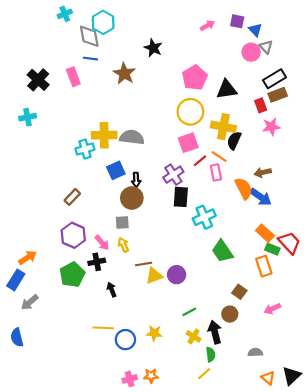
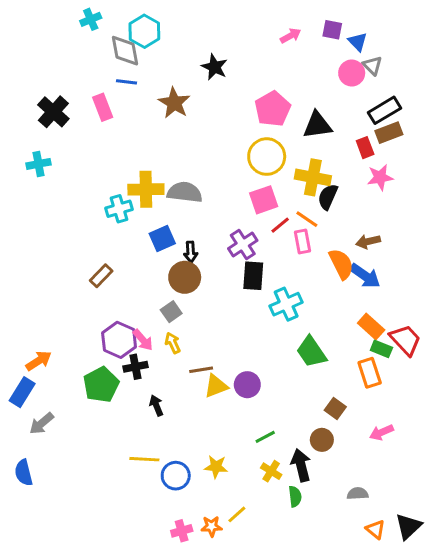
gray square: (122, 222) -> (171, 312), turned -32
purple hexagon: (73, 235) -> (119, 340), moved
yellow line: (204, 374) -> (237, 514), moved

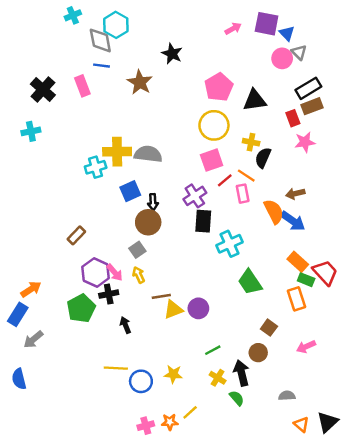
purple square: (332, 30) -> (267, 24), size x1.5
yellow cross: (313, 177) -> (251, 142), size x0.6
brown rectangle: (101, 276) -> (76, 235), moved
green semicircle: (295, 497) -> (237, 398), turned -35

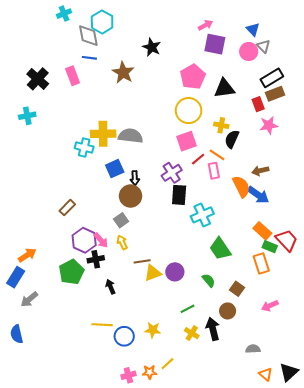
purple square: (267, 24) -> (215, 44), moved
cyan cross: (96, 167) -> (84, 147), turned 30
green semicircle: (237, 398) -> (209, 280), moved

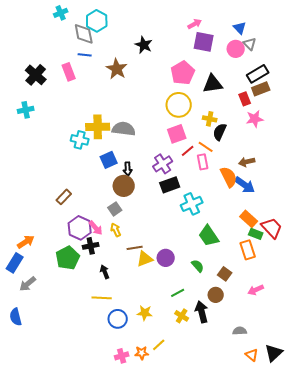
black rectangle: (179, 195) -> (170, 185), turned 66
yellow line: (102, 325) -> (102, 298), moved

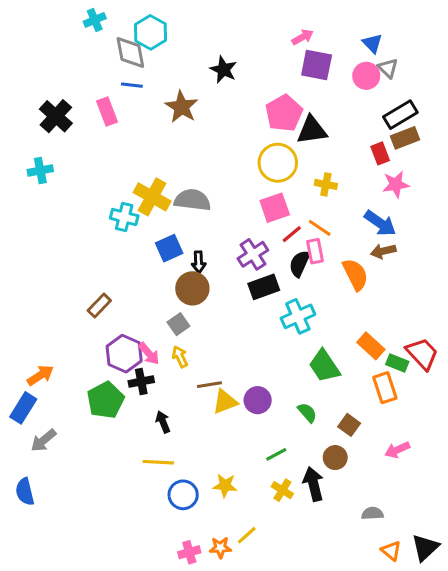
black triangle: (213, 84) -> (312, 130), moved
yellow cross: (98, 127) -> (152, 197), turned 30
black semicircle: (220, 132) -> (299, 264), moved
blue arrow: (245, 185) -> (380, 223), moved
orange rectangle: (249, 219) -> (371, 346), moved

